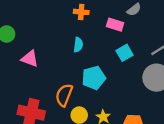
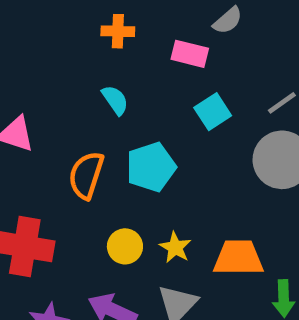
cyan semicircle: (78, 45) -> (115, 100), turned -40
orange semicircle: (64, 95) -> (86, 175), moved

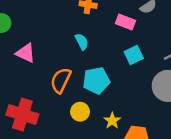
yellow circle: (125, 246) -> (80, 112), moved
yellow star: (175, 247) -> (112, 121), moved

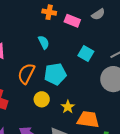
pink rectangle: (125, 22) -> (72, 21), moved
cyan square: (134, 55) -> (86, 54), turned -35

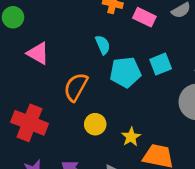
cyan square: (86, 54) -> (161, 64), turned 35
cyan pentagon: (55, 74) -> (125, 72), moved

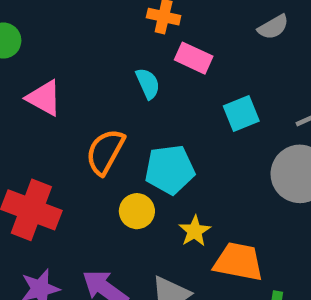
pink rectangle: (144, 17) -> (194, 58), moved
cyan pentagon: (125, 72) -> (170, 170), moved

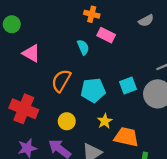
cyan square: (241, 114) -> (128, 86), moved
yellow circle: (137, 211) -> (67, 121), moved

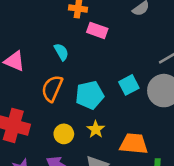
cyan semicircle: (83, 47) -> (61, 52), moved
yellow star: (105, 121) -> (96, 129), moved

